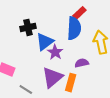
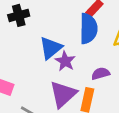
black cross: (28, 27) -> (19, 15), moved

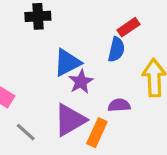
blue semicircle: (88, 29) -> (116, 49), size x0.7

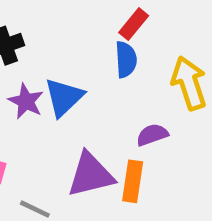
purple star: (81, 82) -> (26, 101), moved
purple triangle: (70, 120) -> (91, 175), turned 33

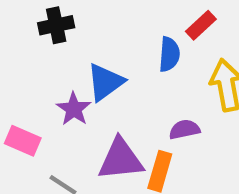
red rectangle: (134, 24) -> (201, 25), moved
purple star: (26, 101) -> (74, 109), moved

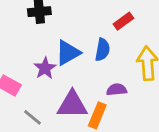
red rectangle: (201, 25) -> (123, 21), moved
blue semicircle: (169, 54) -> (103, 50), moved

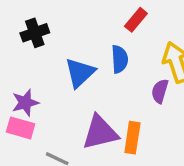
purple star: (45, 68) -> (25, 103), moved, turned 30
purple semicircle: (117, 90) -> (160, 91), moved, turned -54

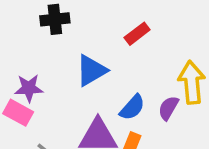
red rectangle: (136, 20) -> (137, 34), moved
blue semicircle: (120, 59) -> (132, 107), moved, turned 32

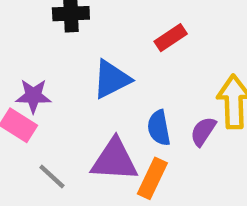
blue semicircle: (132, 107) -> (159, 128), turned 124

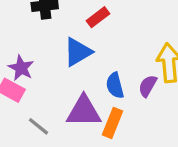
red rectangle: (171, 38) -> (98, 17), moved
purple star: (33, 96) -> (21, 68), turned 30

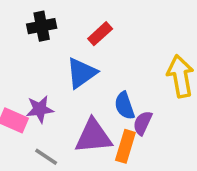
purple star: (21, 68) -> (40, 109), moved, turned -30
purple semicircle: (148, 86) -> (143, 123), moved

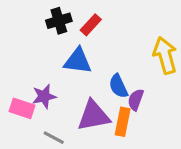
black cross: (42, 26) -> (59, 21), moved
blue triangle: (81, 73) -> (78, 61), turned 48

